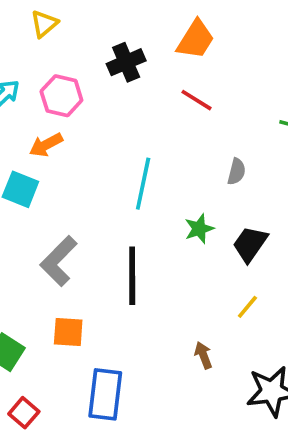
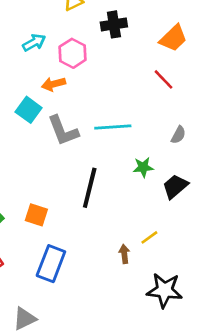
black cross: (126, 62) -> (114, 24), moved
cyan line: (143, 184) -> (113, 127), turned 60
gray L-shape: (59, 261) -> (63, 131), moved, turned -80
yellow line: (247, 307) -> (149, 237), moved

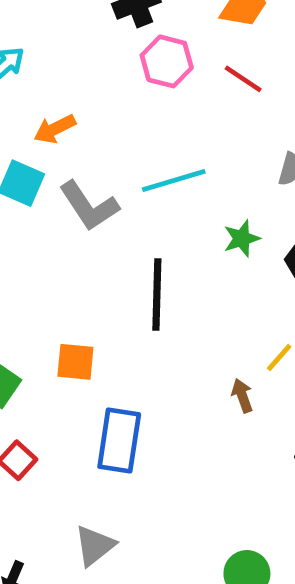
pink hexagon: (73, 53) -> (167, 61), moved

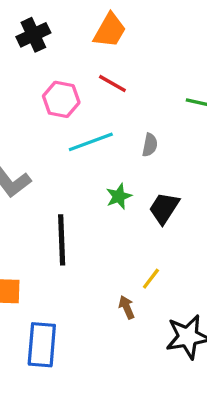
pink hexagon: (167, 61) -> (61, 99), moved
cyan line: (174, 181) -> (91, 142), moved

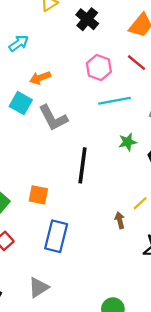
black cross: (33, 35) -> (87, 19), turned -35

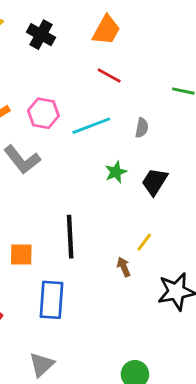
pink hexagon: (99, 68) -> (43, 113), moved
black line: (82, 165) -> (70, 237), moved

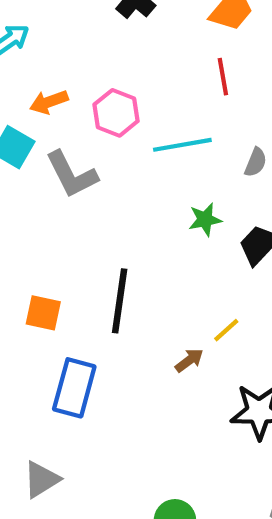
red line: (109, 76) -> (223, 77), turned 40
brown arrow: (124, 267) -> (189, 360), turned 66

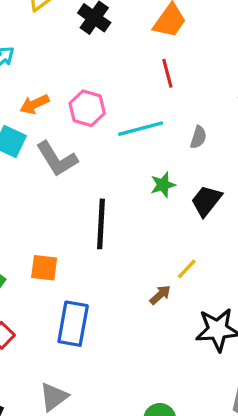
black line: (120, 301) -> (101, 224), moved

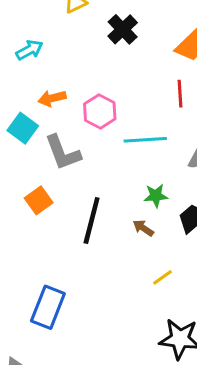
orange square: (44, 268) -> (39, 200), moved, turned 36
brown arrow: (160, 295) -> (143, 228), moved, turned -115

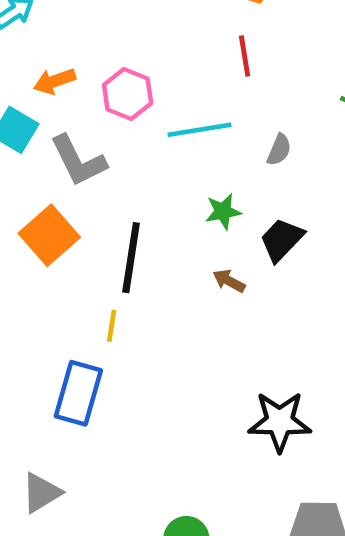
orange square: (39, 200) -> (49, 235), size x1.4
brown arrow: (143, 228) -> (229, 281), moved
yellow line: (163, 277) -> (112, 326), moved, turned -40

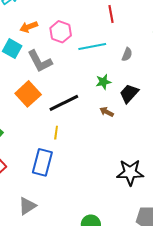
black line: (131, 258) -> (64, 103), turned 56

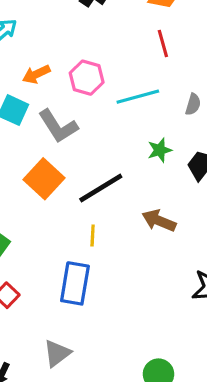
brown arrow: (107, 112) -> (159, 221), moved, size x1.5

